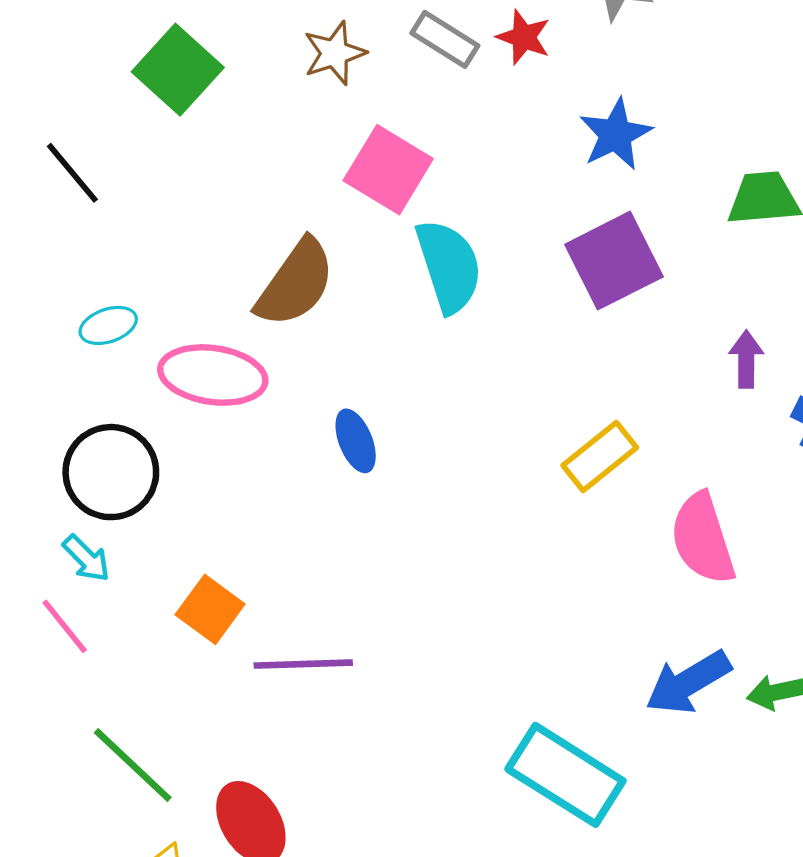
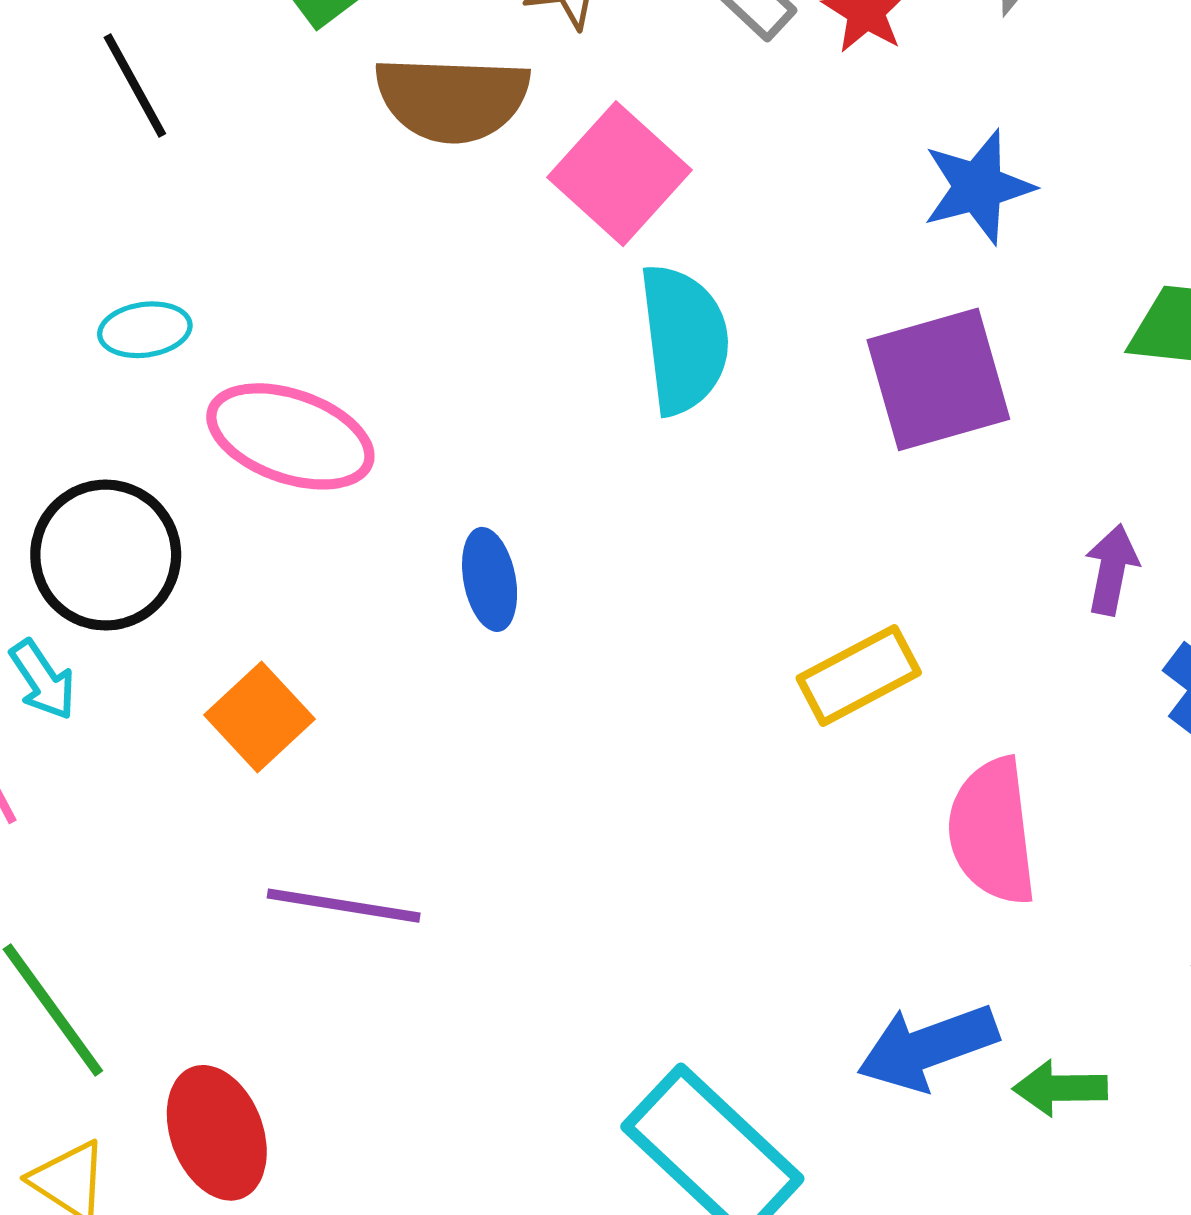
brown semicircle: (295, 283) -> (452, 99), moved, turned 46
orange square: (210, 609) -> (259, 717), moved

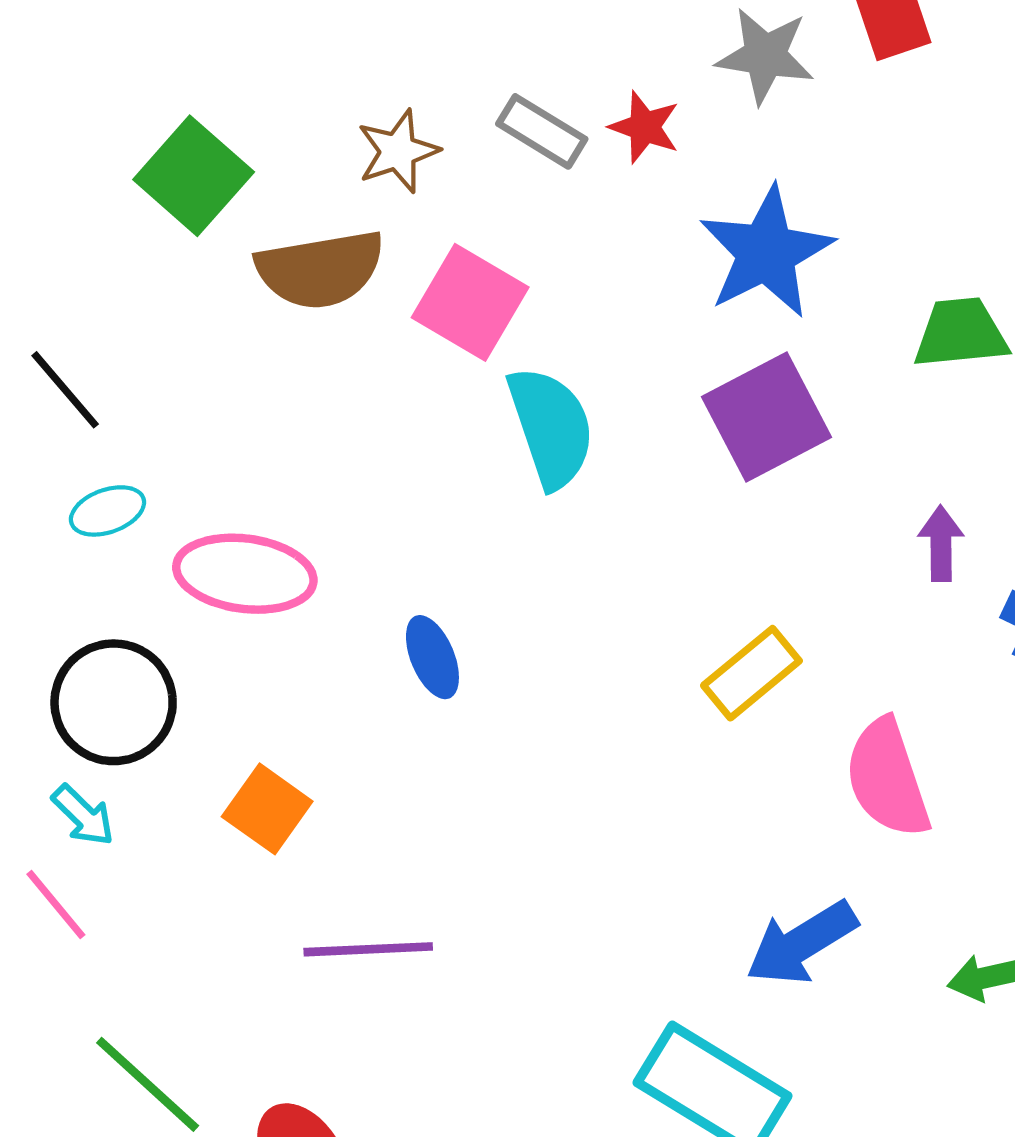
black line: (135, 85) -> (65, 390), moved
blue star: (978, 187) -> (766, 252), size x1.4
blue arrow: (928, 1047) -> (801, 943), moved

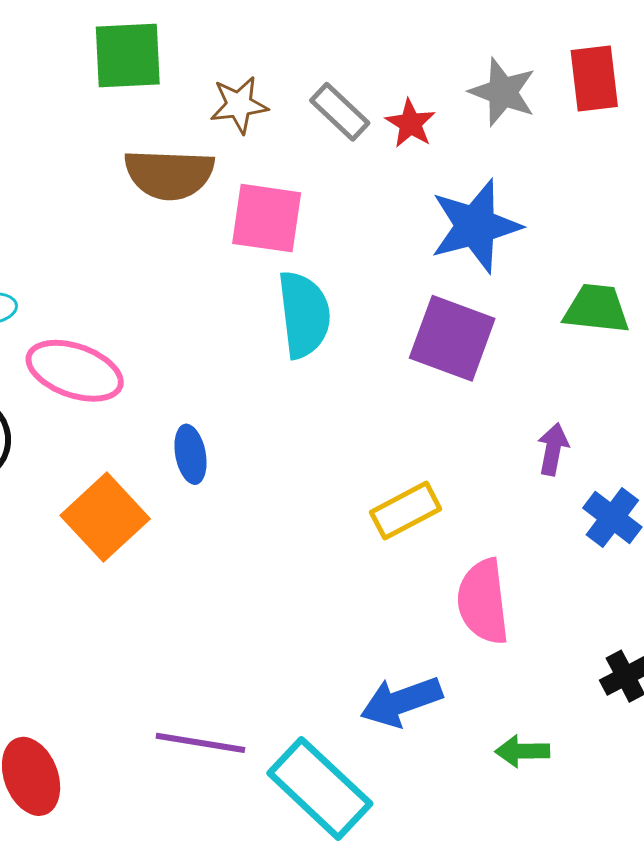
green square: (194, 176) -> (128, 56), moved, turned 34
pink square: (470, 302) -> (267, 218), turned -34
purple square: (766, 417) -> (452, 338), turned 36
orange square: (267, 809) -> (105, 517), moved, size x1.4
purple line: (368, 949) -> (200, 743), moved

